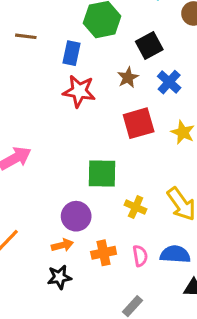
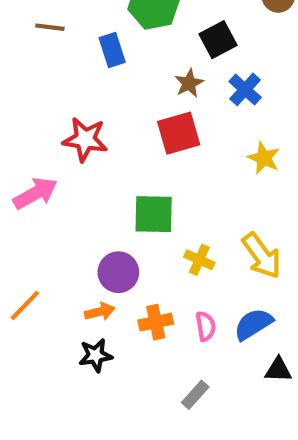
blue rectangle: (72, 53) -> (112, 50), turned -30
red star: (79, 91) -> (85, 139), moved
red square: (139, 123) -> (179, 133), moved
blue semicircle: (175, 254) -> (253, 324), turned -36

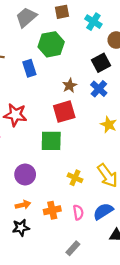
black square: (218, 40) -> (101, 63), moved
green square: (154, 214) -> (51, 141), moved
purple circle: (118, 272) -> (25, 174), moved

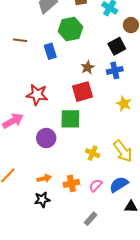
blue cross: (99, 89) -> (115, 70), turned 35
purple circle: (25, 174) -> (46, 138), moved
pink semicircle: (78, 212) -> (96, 185), turned -128

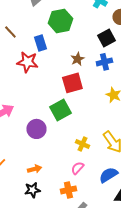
brown line: (20, 40) -> (10, 32), turned 40
red star: (37, 95) -> (27, 62), moved
green square: (70, 119) -> (60, 110), turned -30
orange cross: (71, 183) -> (68, 190), moved
pink semicircle: (96, 185) -> (77, 168), moved

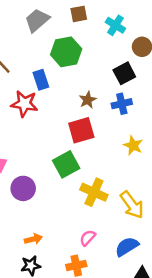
purple circle: (36, 129) -> (23, 188), moved
yellow cross: (82, 144) -> (94, 192), moved, size x1.5

